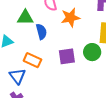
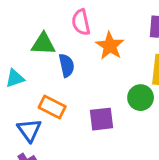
orange star: (70, 18) -> (110, 46), turned -30
purple square: (67, 56) -> (101, 119), moved

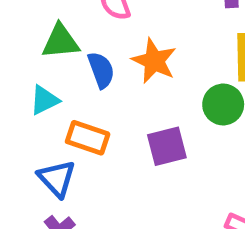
orange star: (110, 46) -> (154, 61), moved
cyan triangle: (15, 78) -> (44, 100), moved

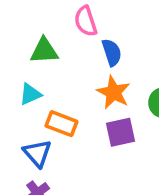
orange star: (154, 61) -> (114, 92), moved
blue semicircle: (101, 70) -> (112, 52), moved

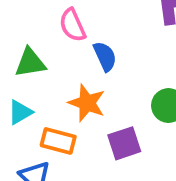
orange star: (114, 92) -> (87, 103), moved

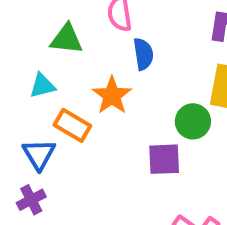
purple square: (124, 143) -> (164, 159), moved

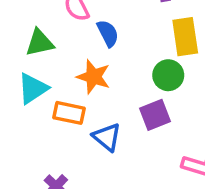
cyan triangle: (42, 86) -> (33, 88), size x1.4
blue triangle: (39, 154) -> (107, 137), moved

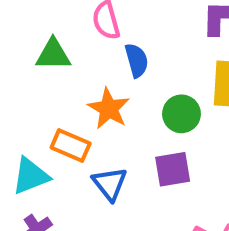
green circle: (168, 75) -> (181, 114), moved
cyan triangle: (33, 88) -> (31, 176), moved

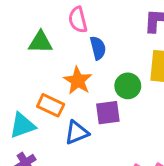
purple square: (173, 169) -> (108, 113), moved
blue triangle: (110, 184) -> (77, 133), turned 45

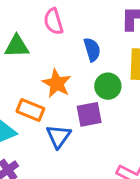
blue semicircle: (98, 48) -> (92, 50), moved
blue triangle: (77, 133) -> (58, 136), turned -30

